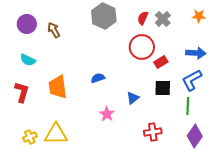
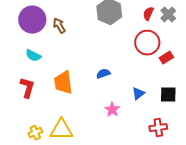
purple circle: (27, 24) -> (32, 20), size x1.4
black square: (163, 88) -> (168, 95), moved

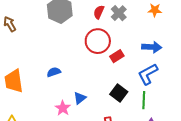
blue triangle: (138, 94) -> (80, 98), moved
black square: (168, 95) -> (119, 93), turned 36

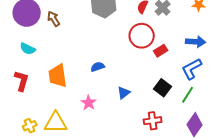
green line: (144, 100) -> (188, 95), turned 30
pink star: (63, 108) -> (89, 103), moved

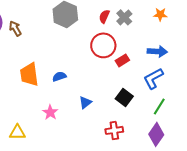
orange trapezoid: (58, 76) -> (29, 74), moved
green line: (188, 95) -> (159, 106), moved
yellow triangle: (56, 123) -> (17, 132), size x0.7

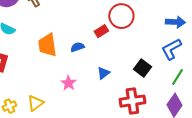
red rectangle: (122, 60) -> (101, 31), moved
red cross: (114, 130) -> (132, 101), size x1.4
yellow triangle: (17, 132) -> (35, 103), turned -36

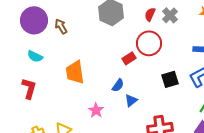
blue semicircle: (77, 47) -> (118, 85), moved, turned 144
black square: (142, 68) -> (170, 79), moved, turned 36

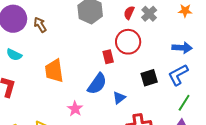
red rectangle: (129, 58) -> (108, 57), turned -72
blue semicircle: (118, 85) -> (97, 84), size x1.6
blue triangle: (131, 100) -> (119, 98), moved

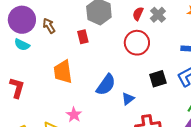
cyan semicircle: (14, 55) -> (22, 45), moved
red rectangle: (108, 57) -> (83, 37), moved
pink star: (75, 109) -> (74, 115), moved

